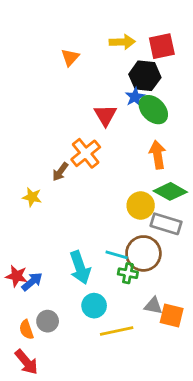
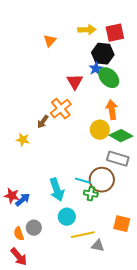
yellow circle: (141, 206) -> (100, 130), moved
gray triangle: (153, 306) -> (98, 246), moved

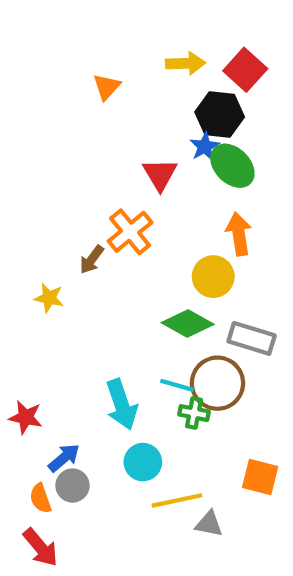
red square: (115, 33) -> (245, 70), turned -36
green diamond: (121, 136) -> (188, 323), moved
blue arrow: (23, 200) -> (64, 458), moved

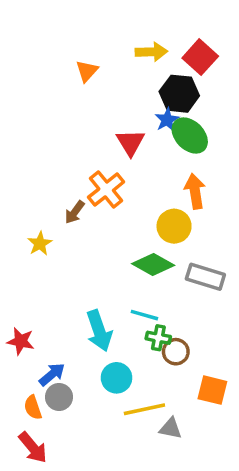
yellow star: (49, 298) -> (40, 244), turned 30
brown circle: (217, 383) -> (176, 352), moved, size x0.6

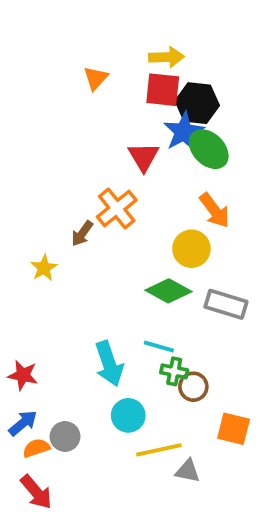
red square: (200, 57) -> (163, 90), moved, turned -36
blue star: (167, 120) -> (184, 132), size x1.5
orange arrow: (195, 191) -> (214, 210), turned 152
blue arrow: (52, 374) -> (23, 423), moved
orange semicircle: (33, 407) -> (36, 448), turned 90

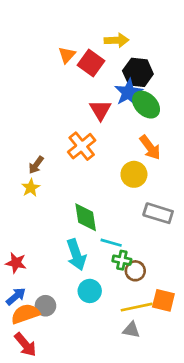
red square: (163, 90) -> (91, 63), moved, turned 30
brown arrow: (82, 233) -> (36, 165), moved
green diamond: (168, 291) -> (86, 217), moved, turned 52
orange semicircle: (36, 448) -> (25, 314), size x1.5
yellow line: (159, 450) -> (137, 307), moved

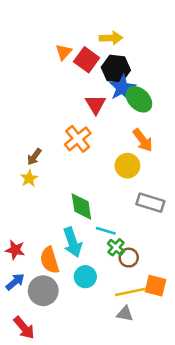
black hexagon: (138, 72) -> (116, 69), moved
green cross: (122, 260) -> (116, 247), turned 30
gray circle: (45, 306) -> (43, 291), size x1.5
orange semicircle: (25, 314) -> (50, 260), moved, turned -88

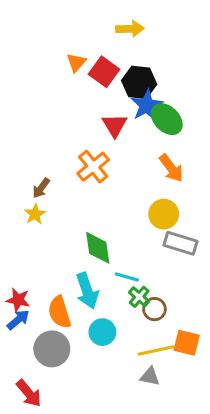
yellow arrow: (111, 38) -> (130, 29), moved
yellow circle: (127, 166) -> (164, 214), moved
blue arrow: (15, 282) -> (18, 320), moved

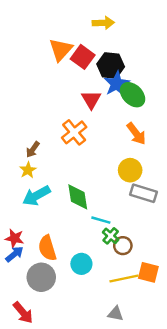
orange triangle: (76, 62) -> (61, 50), size x1.5
cyan arrow: (87, 291) -> (36, 196), moved, turned 80
gray triangle: (150, 376) -> (116, 314), moved

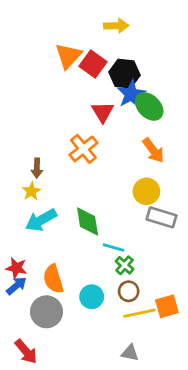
brown arrow: (33, 149) -> (37, 168), turned -35
brown circle: (123, 246) -> (129, 291), moved
orange square: (148, 272) -> (167, 306), turned -30

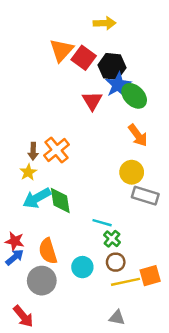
orange cross: (83, 149) -> (57, 150), moved
green diamond: (88, 221) -> (60, 201), moved

